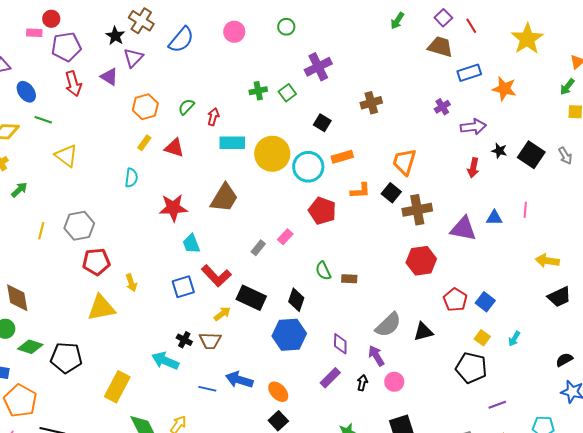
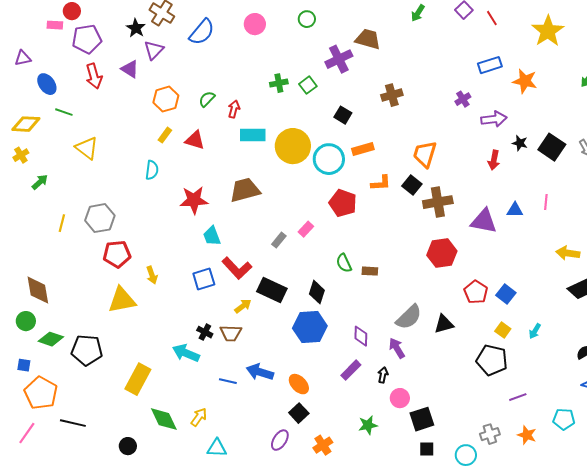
brown trapezoid: (440, 47) -> (368, 39), moved
brown trapezoid: (224, 198) -> (245, 190), turned -136
pink circle: (394, 382) -> (400, 398), moved

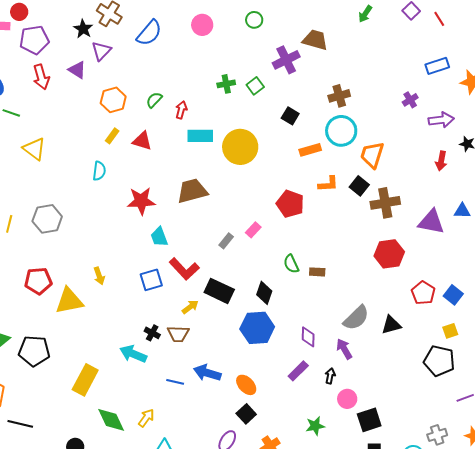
cyan circle: (329, 159) -> (341, 131), moved
red pentagon: (117, 254) -> (38, 281), moved
yellow square: (503, 330) -> (450, 331), turned 35

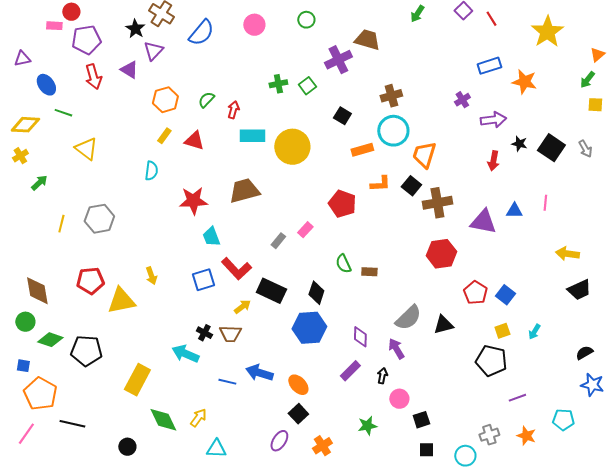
black square: (369, 420) -> (421, 420), size x0.7

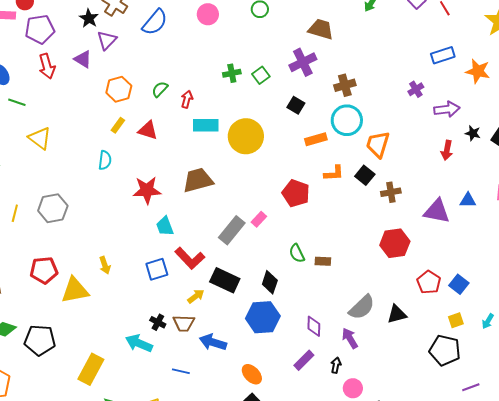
purple cross: (338, 60) -> (303, 62), moved
brown cross: (437, 203) -> (391, 192), size x0.7
gray rectangle: (278, 241) -> (232, 230), size x1.8
blue arrow: (259, 373) -> (213, 342), moved

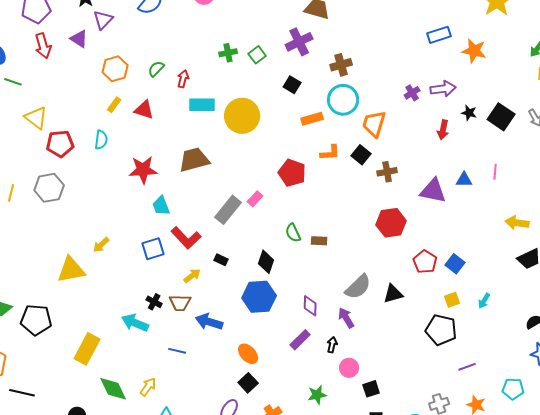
purple cross: (416, 89) -> (412, 93), moved
yellow arrow: (105, 265) -> (101, 245), turned 66
red pentagon: (44, 270) -> (60, 144), moved
black rectangle: (225, 280) -> (221, 260), size x0.5

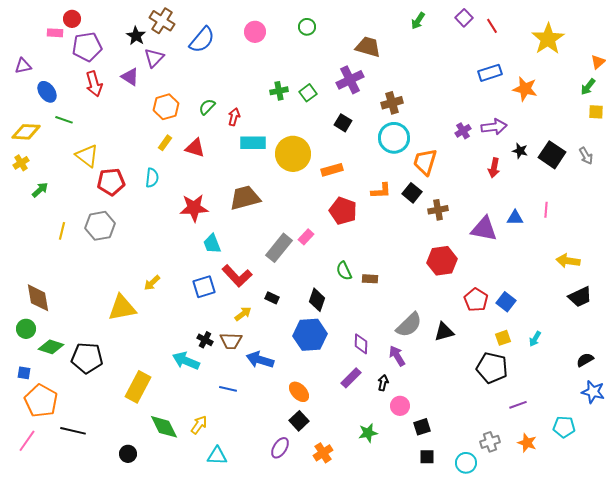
orange rectangle: (312, 119) -> (332, 170), moved

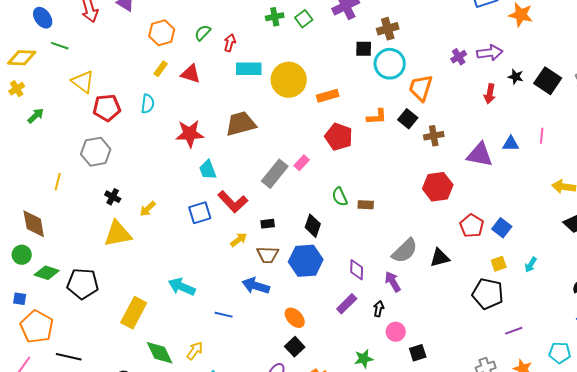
black square: (343, 123) -> (364, 49), moved, turned -30
yellow line: (62, 231) -> (58, 182), moved
black rectangle: (272, 298) -> (268, 224), turned -32
black cross: (205, 340) -> (113, 197), moved
brown trapezoid: (231, 341) -> (268, 255), moved

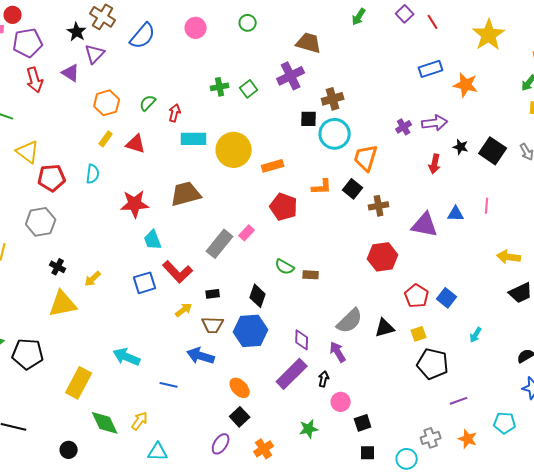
green semicircle: (340, 197) -> (285, 267), turned -36
yellow square: (499, 264) -> (419, 334), moved
purple rectangle: (347, 304) -> (292, 374), size x1.5

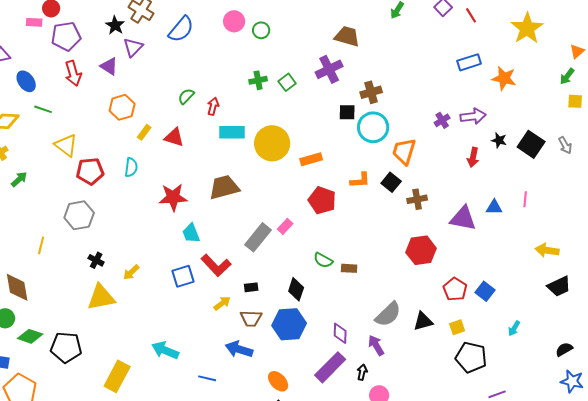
green circle: (248, 23) -> (261, 30), moved
orange hexagon: (107, 103) -> (122, 107), moved

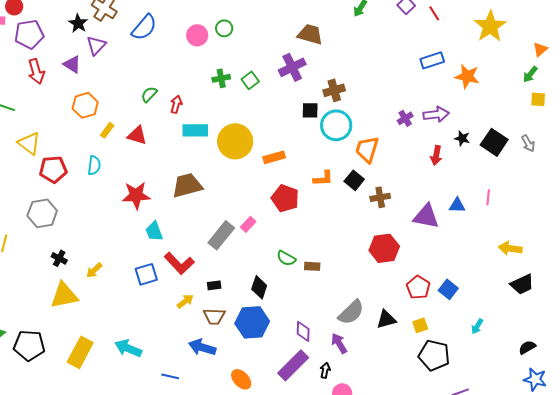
pink circle: (234, 21) -> (197, 35), moved
yellow rectangle: (117, 376) -> (80, 352), moved

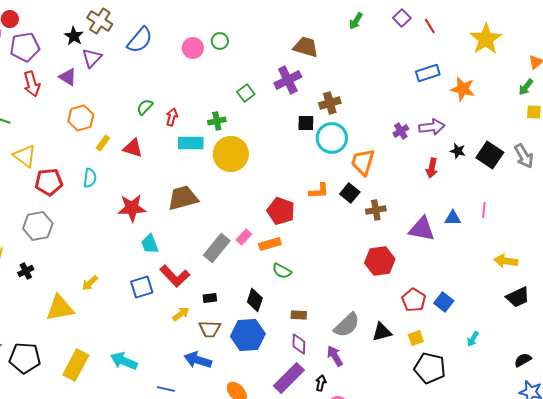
green cross: (221, 78) -> (217, 121), moved
gray arrow: (528, 143) -> (524, 156), size x1.4
orange rectangle: (274, 157) -> (270, 244), moved
black cross: (59, 258) -> (26, 271), moved, turned 35
brown rectangle: (312, 266) -> (299, 315), moved

